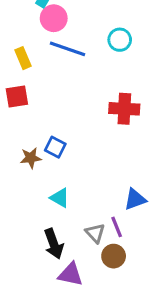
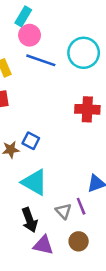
cyan circle: (120, 40) -> (84, 53), size x1.6
cyan triangle: (60, 198) -> (35, 182), size x1.6
brown circle: (114, 256) -> (79, 241), moved

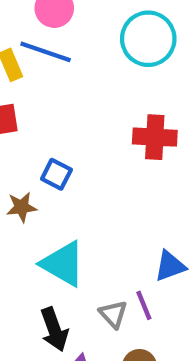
blue line: (41, 60) -> (46, 52), moved
blue square: (31, 141) -> (56, 174), moved

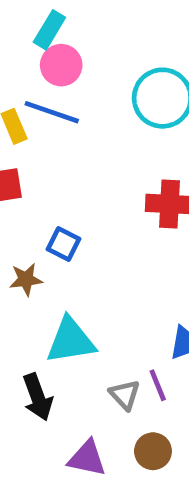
cyan triangle: (63, 264) -> (71, 341), turned -39
black arrow: (54, 329) -> (38, 397), moved

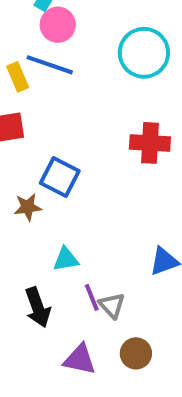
blue square: (64, 244) -> (60, 177), size x1.4
cyan triangle: (71, 341) -> (66, 259), size x0.6
purple line: (158, 385) -> (92, 297), moved

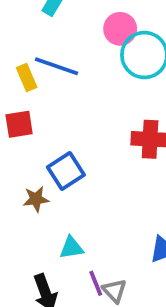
pink circle: (58, 25) -> (120, 29), moved
blue square: (60, 177) -> (66, 171), turned 30

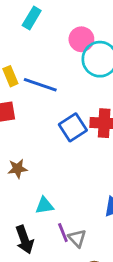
blue line: (57, 66) -> (40, 85), moved
blue square: (66, 171) -> (73, 127), moved

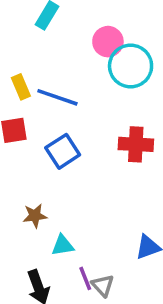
blue square: (73, 127) -> (63, 151), moved
brown star: (17, 169) -> (35, 216), moved

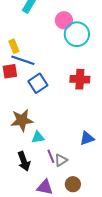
blue line: (57, 97) -> (23, 60), moved
brown star: (35, 216) -> (22, 120), size x1.6
gray triangle: (103, 285) -> (61, 160), turned 40

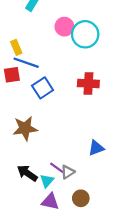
pink circle: (64, 20) -> (64, 27), moved
cyan triangle: (38, 137) -> (47, 181), moved, turned -40
purple line: (51, 156) -> (57, 168), turned -32
black arrow: (24, 161) -> (27, 173), turned 144

